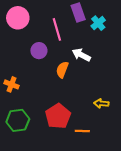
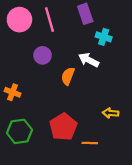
cyan cross: (98, 23) -> (104, 37), moved, turned -32
pink line: (57, 29) -> (49, 20), moved

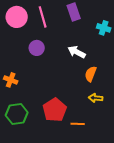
cyan cross: (104, 37) -> (104, 28), moved
orange semicircle: (68, 76) -> (91, 74), moved

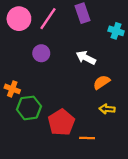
pink line: (43, 17) -> (48, 19), turned 50
orange semicircle: (91, 74) -> (102, 82), turned 35
green hexagon: (17, 114) -> (29, 108), moved

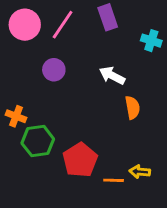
orange semicircle: (102, 82) -> (132, 108), turned 114
yellow arrow: (107, 109) -> (140, 172), moved

